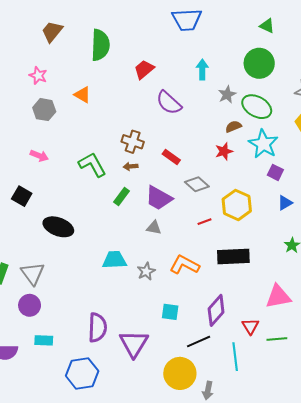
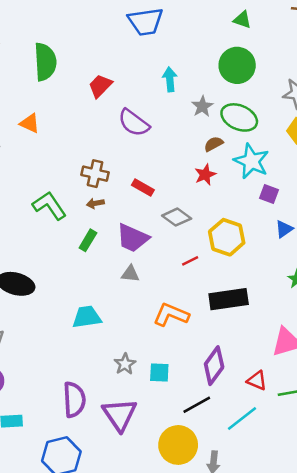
gray star: (146, 271) -> (125, 364), moved
red triangle: (250, 326) -> (257, 381), turned -30
cyan line: (235, 357) -> (242, 419), turned 64

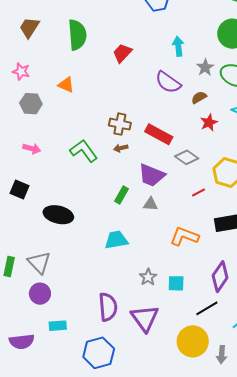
purple semicircle: (134, 123) -> (168, 82), moved
brown semicircle: (214, 144) -> (199, 97), moved
red rectangle: (143, 188) -> (159, 134), size x1.5
green rectangle: (88, 240) -> (121, 195), moved

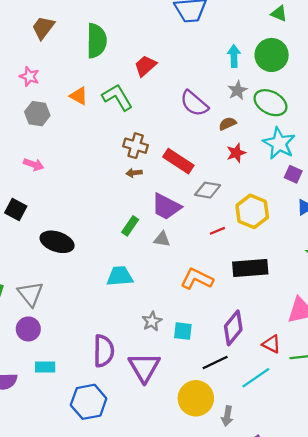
cyan arrow: (178, 46) -> (234, 56), moved
green L-shape: (84, 151) -> (117, 97), moved
gray diamond: (187, 157) -> (208, 190), turned -30

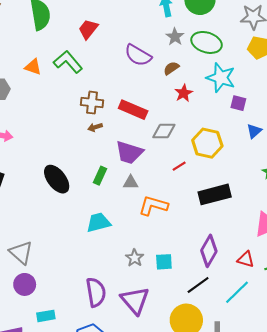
black ellipse: (57, 242) -> (57, 179), moved, turned 44
orange L-shape: (197, 279) -> (153, 206), moved

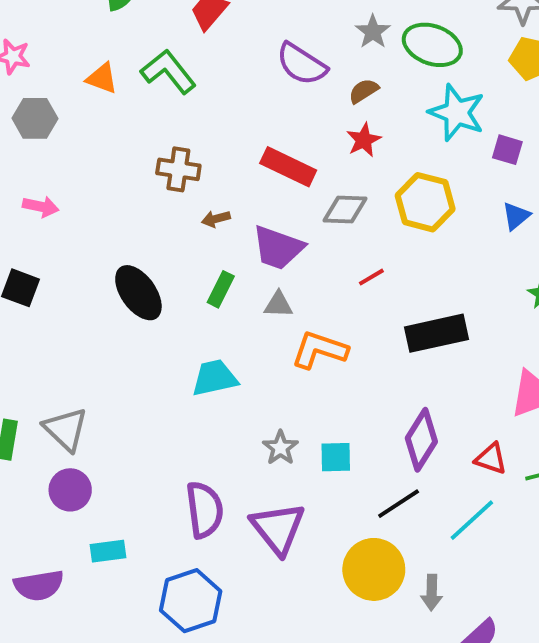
red star: (184, 93) -> (364, 140), moved
brown cross: (92, 103) -> (178, 169), moved
purple square: (238, 103) -> (507, 150), moved
brown arrow: (95, 127) -> (216, 219), moved
yellow hexagon: (207, 143) -> (425, 202), moved

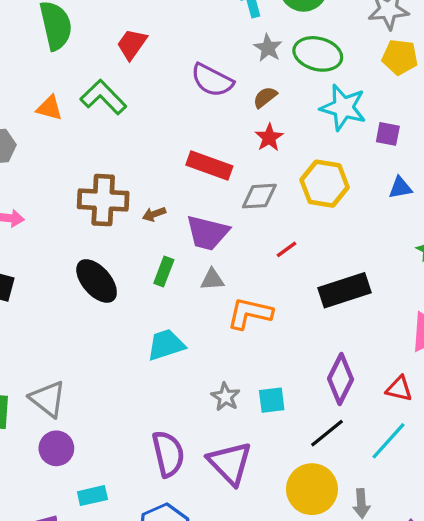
brown cross: (178, 169) -> (103, 200), moved, size x1.4
blue triangle: (516, 216) -> (400, 188), turned 35

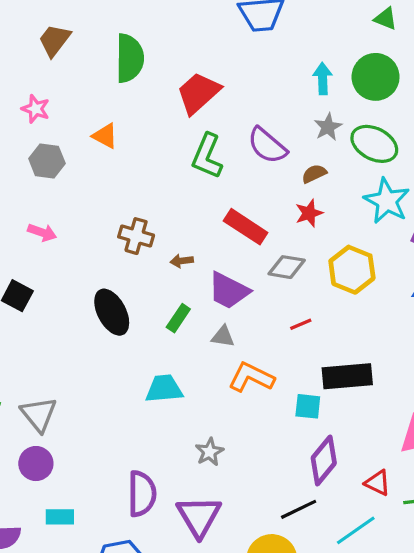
red trapezoid: (132, 44) -> (198, 93), size x1.4
green L-shape: (103, 97) -> (207, 156), moved, turned -126
brown cross: (103, 200) -> (136, 236), size x0.7
cyan square: (272, 400) -> (308, 406), moved

